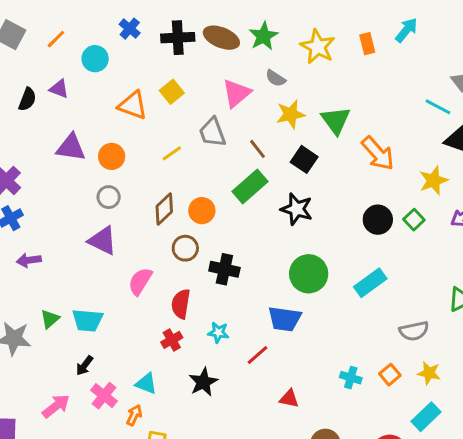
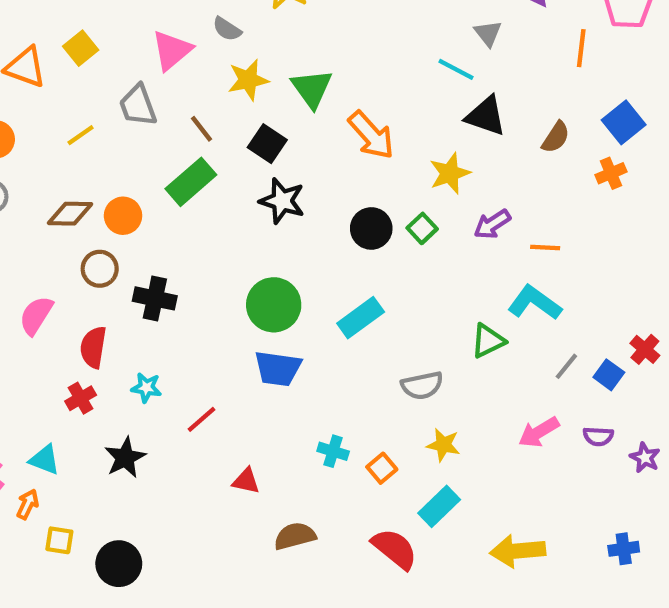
brown diamond: (164, 209) -> (70, 214), turned 44
black star: (297, 209) -> (282, 201), moved
blue trapezoid: (285, 319) -> (278, 368), moved
orange square: (390, 375) -> (382, 468), moved

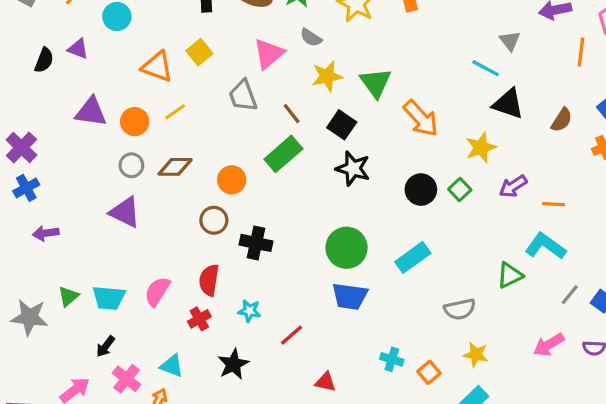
yellow line: (81, 135) -> (175, 112), moved
brown diamond: (70, 214) -> (175, 167), moved
pink semicircle: (36, 315) -> (157, 291), moved

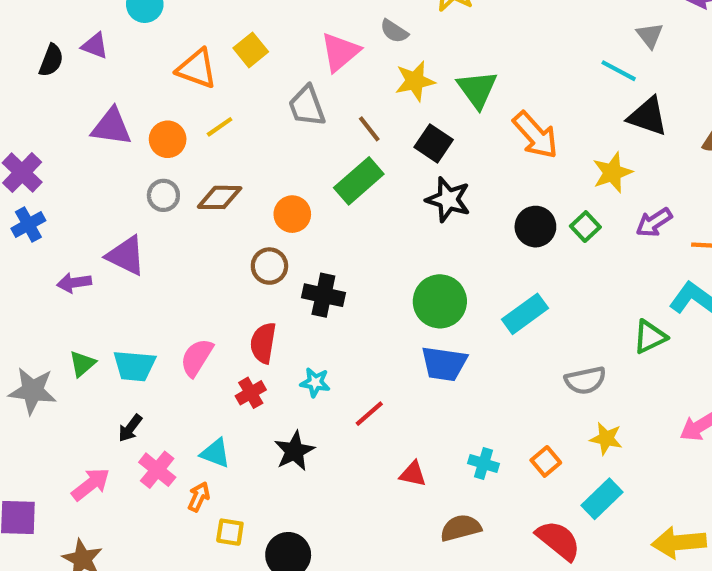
purple triangle: (125, 212) -> (126, 256), moved
purple arrow: (46, 233) -> (74, 283), moved
cyan cross: (392, 359) -> (484, 463), moved

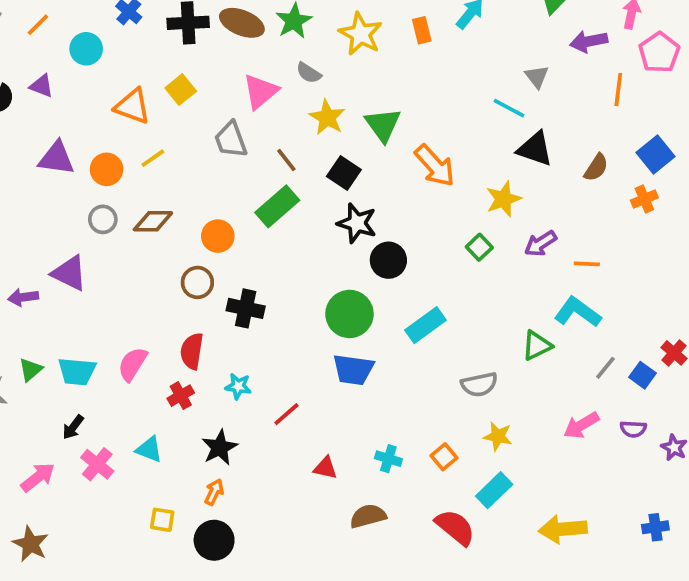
yellow star: (415, 81) -> (327, 117), turned -30
black circle: (535, 227) -> (388, 260), moved
orange arrow: (199, 497) -> (214, 492), moved

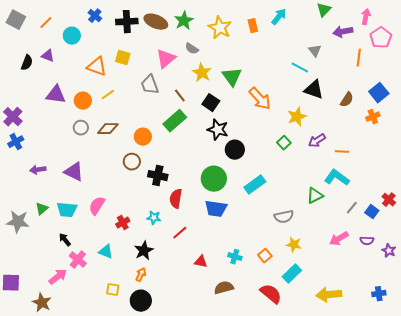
yellow square: (181, 90) -> (123, 58), turned -35
purple triangle: (69, 273) -> (74, 172), moved
red semicircle: (192, 351) -> (176, 199), moved
black arrow: (73, 427) -> (65, 240), turned 104
pink arrow: (38, 477) -> (58, 277), moved

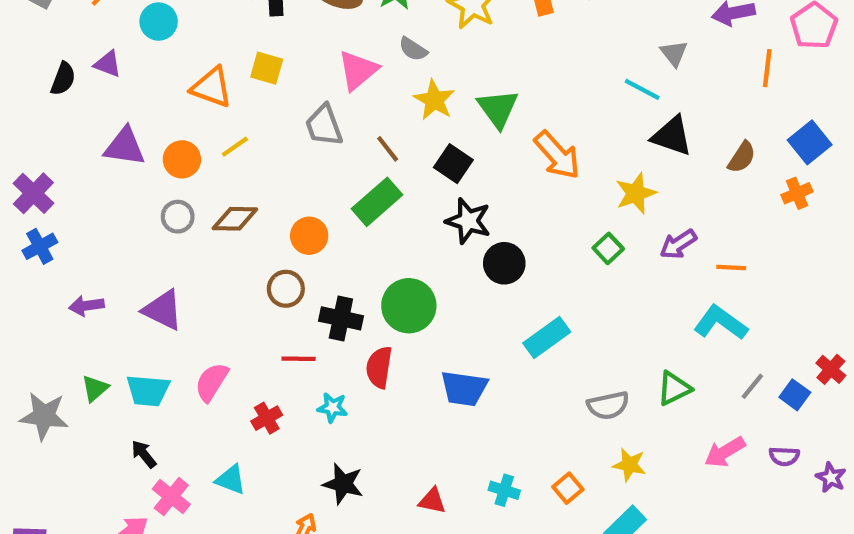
green circle: (214, 179) -> (409, 306), moved
green triangle: (315, 196) -> (674, 388), moved
red line: (180, 233) -> (299, 359), moved, turned 42
black star: (144, 251) -> (343, 484), moved, turned -30

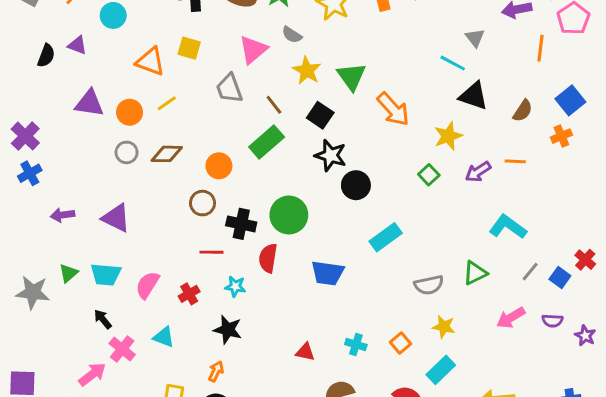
orange line: (731, 268) -> (515, 161), moved
pink semicircle: (212, 382) -> (147, 285), moved
black star: (343, 484) -> (228, 330), moved

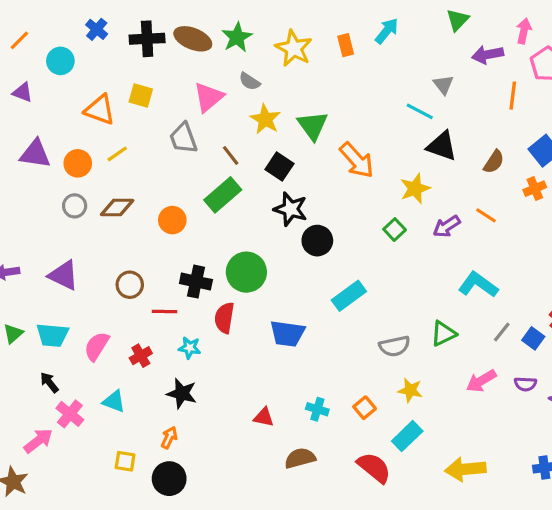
orange line: (515, 161) -> (486, 215), turned 30
brown circle: (203, 203) -> (130, 285), moved

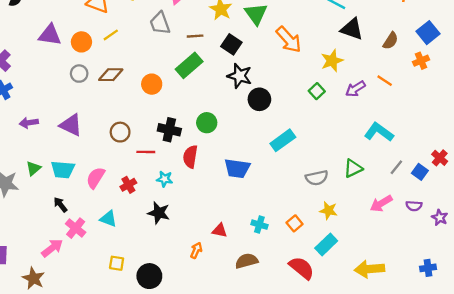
brown line: (231, 155) -> (195, 36), turned -56
green circle: (246, 272) -> (207, 123), size x0.7
orange arrow: (169, 438) -> (196, 250), moved

